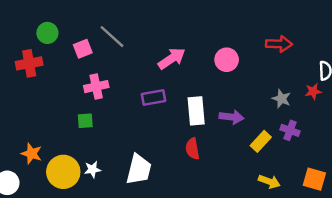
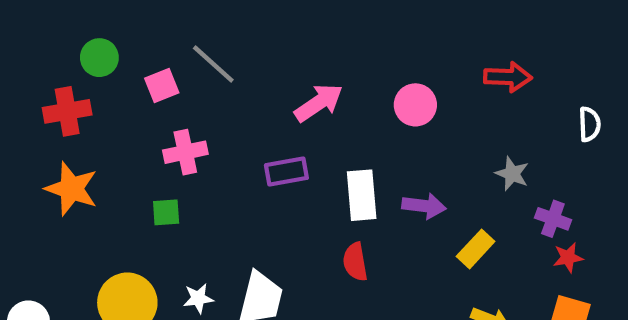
red star: (313, 91) -> (568, 258), moved
purple cross: (290, 130) -> (553, 219), moved
orange star: (32, 154) -> (71, 189), moved, size x1.4
white star: (93, 169) -> (198, 298), moved

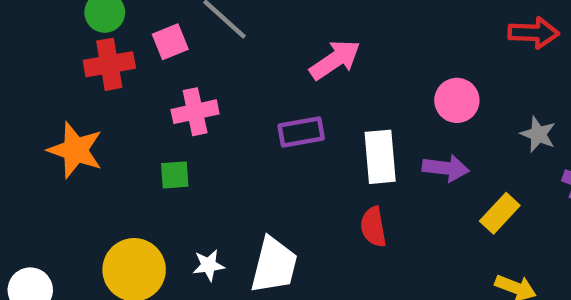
pink circle: (415, 105) -> (457, 100), moved
red cross: (67, 111) -> (109, 64), moved

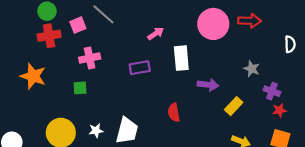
pink arrow: (335, 60) -> (156, 34), size x0.7
pink circle: (457, 100) -> (213, 24), moved, size x1.5
white rectangle: (380, 157) -> (181, 58), moved

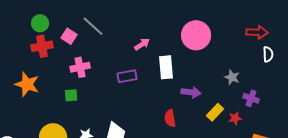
red arrow: (250, 21) -> (257, 32), moved
pink square: (78, 25) -> (69, 36), turned -35
red star: (279, 110) -> (235, 118), moved
red semicircle: (174, 112) -> (170, 118), moved

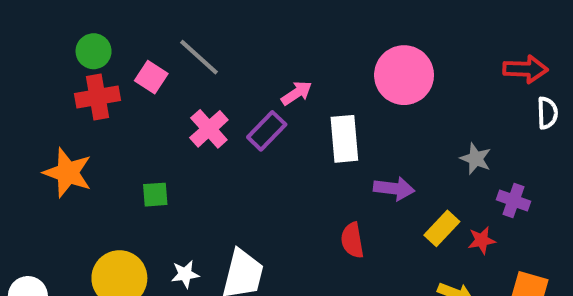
pink cross: (80, 67) -> (209, 129), moved, turned -30
purple rectangle: (127, 76) -> (267, 131), moved, turned -36

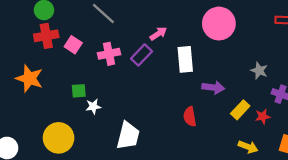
pink square: (151, 77) -> (73, 45), moved
pink cross: (209, 129) -> (109, 54), turned 30
white star: (185, 274) -> (93, 106), moved

